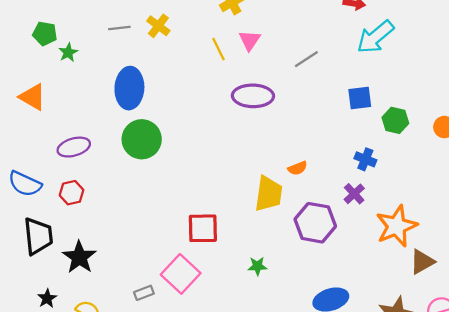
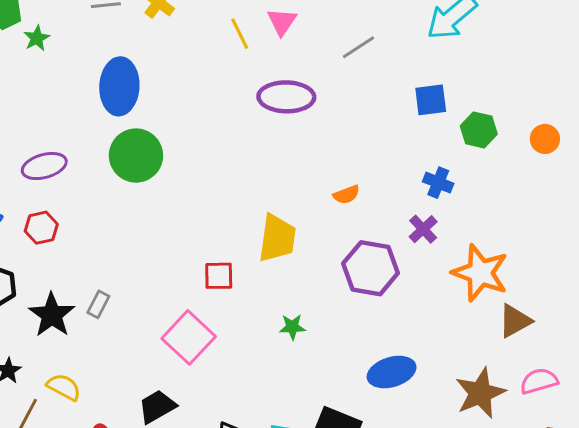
yellow trapezoid: (269, 194) -> (277, 238), moved
orange star: (396, 226) -> (480, 273), turned -30
red square: (203, 228) -> (219, 276), size x0.7
gray rectangle: (144, 293) -> (98, 304), moved, turned -42

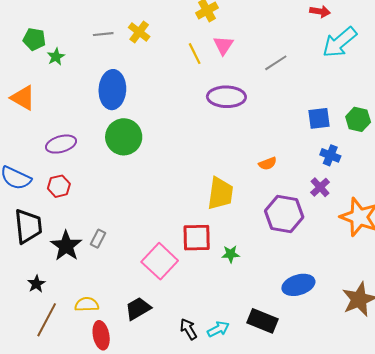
blue square: (431, 100) -> (319, 118), moved
red square: (219, 276) -> (197, 238), moved, size x1.4
yellow semicircle: (64, 387) -> (87, 304), moved, turned -30

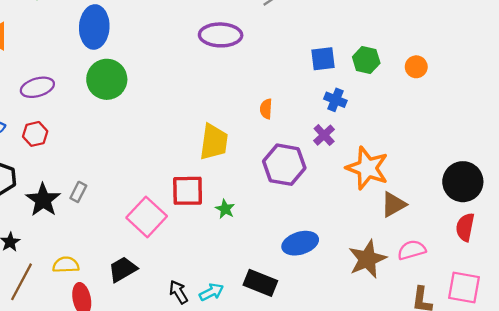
orange semicircle: (268, 164) -> (266, 109), turned 114
green star: (231, 254) -> (225, 209), turned 30

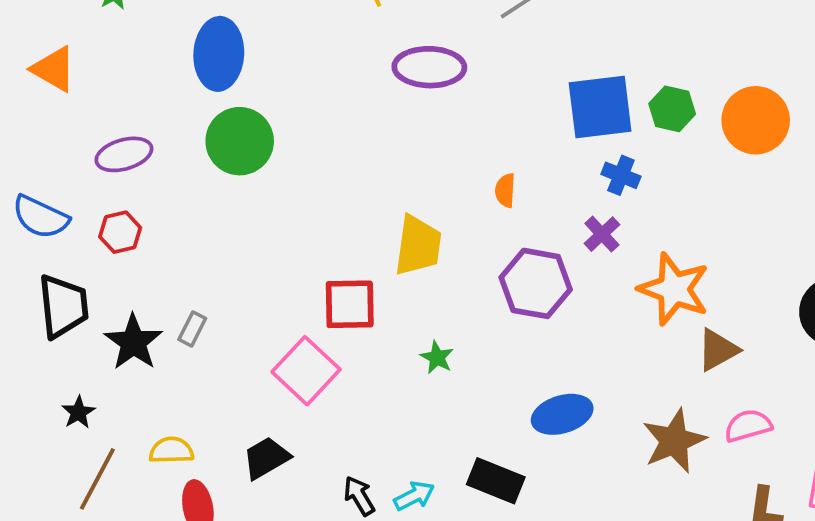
blue square: (323, 59) -> (600, 107), size x1.6
orange circle: (416, 67) -> (756, 120), size x1.8
red square: (188, 191) -> (350, 304), moved

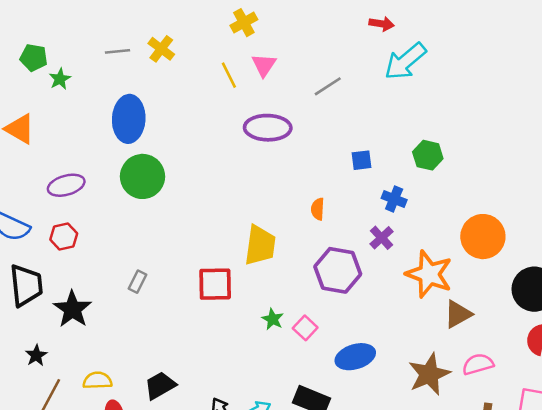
blue square: (600, 107) -> (362, 160), moved, size x0.5
orange circle: (756, 120) -> (483, 237), moved
gray rectangle: (192, 329) -> (138, 282), moved
pink square: (306, 371) -> (305, 328), moved, size x0.6

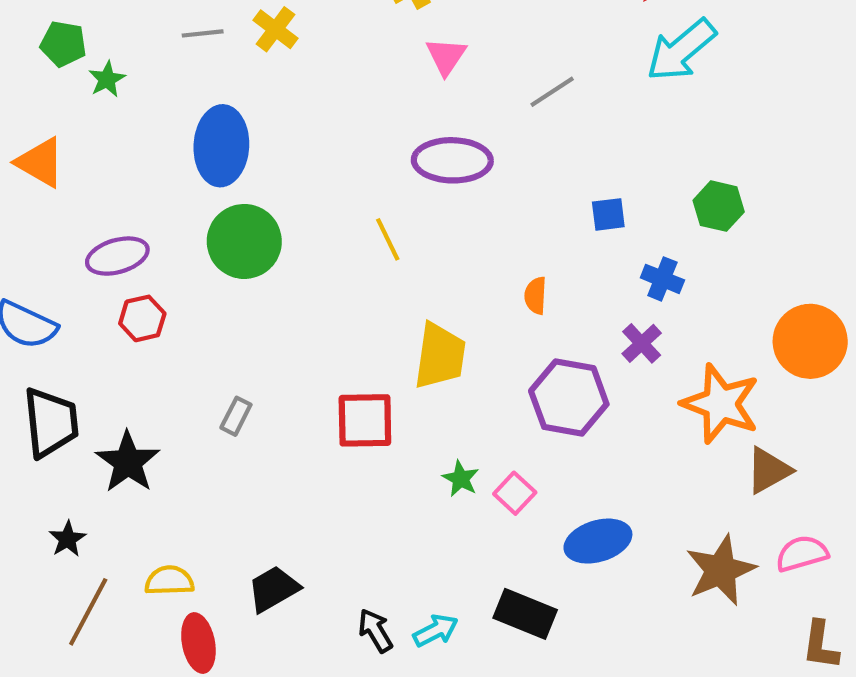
yellow line: (229, 75) -> (388, 239), moved
red hexagon: (64, 237) -> (142, 318), moved

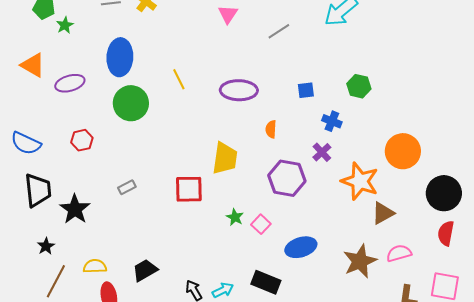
purple ellipse: (452, 160) -> (239, 90), moved
yellow line: (388, 239) -> (179, 79), moved
purple ellipse: (117, 256) -> (70, 83), moved
gray rectangle: (236, 416) -> (127, 187), turned 36

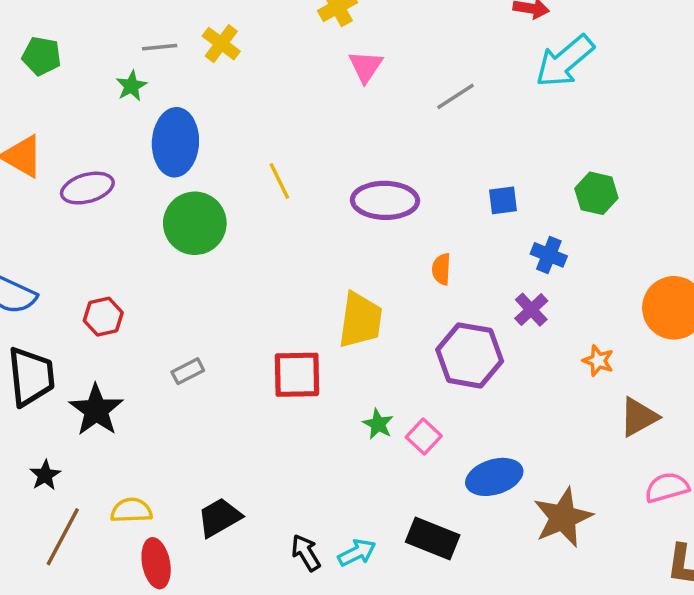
green star: (65, 25) -> (131, 86), moved
red hexagon: (82, 140) -> (103, 317), moved
orange star: (360, 181) -> (598, 361), size x0.5
brown star: (360, 261) -> (563, 517), moved

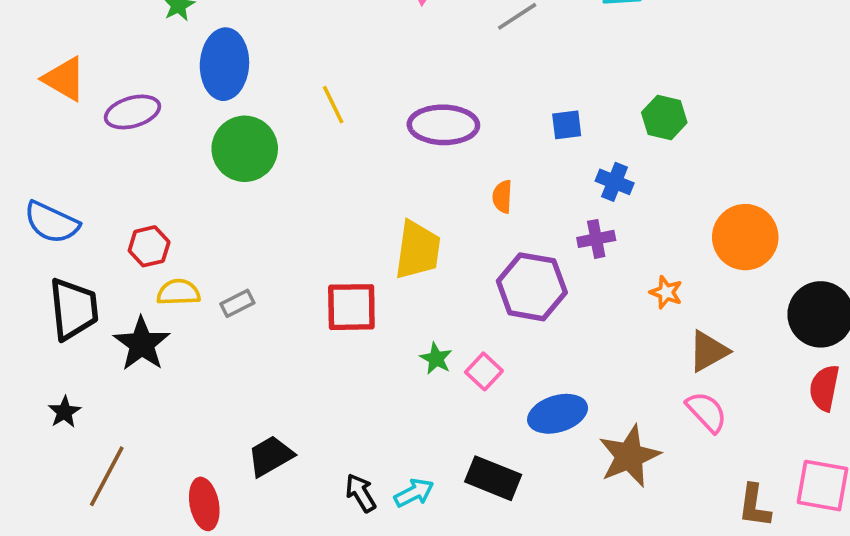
purple cross: (531, 310) -> (596, 239), turned 32
black star: (45, 475) -> (64, 412), moved
pink semicircle: (667, 487) -> (707, 412), moved, turned 63
yellow semicircle: (131, 510) -> (178, 292), moved

